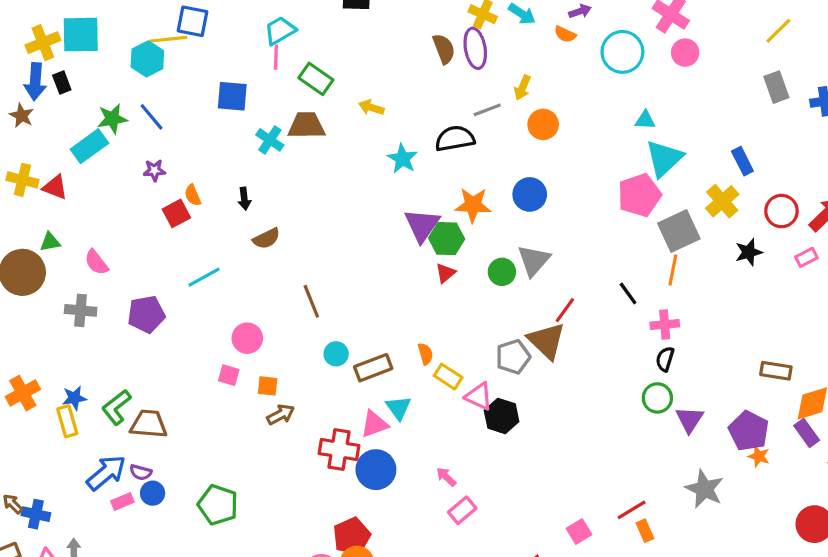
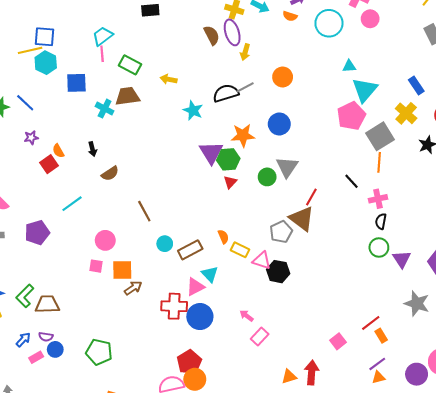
cyan hexagon: (147, 59) -> (46, 63), moved
yellow arrow: (522, 88) -> (245, 52), moved
gray line: (487, 110) -> (245, 87), moved
orange square: (268, 386) -> (122, 270), size x1.5
blue arrow: (106, 473) -> (23, 340), size x0.6

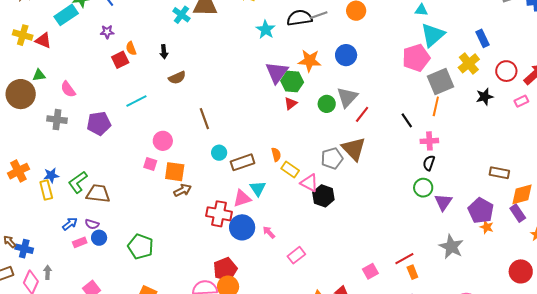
red line: (311, 197) -> (362, 114), moved
pink arrow: (247, 316) -> (269, 232), moved

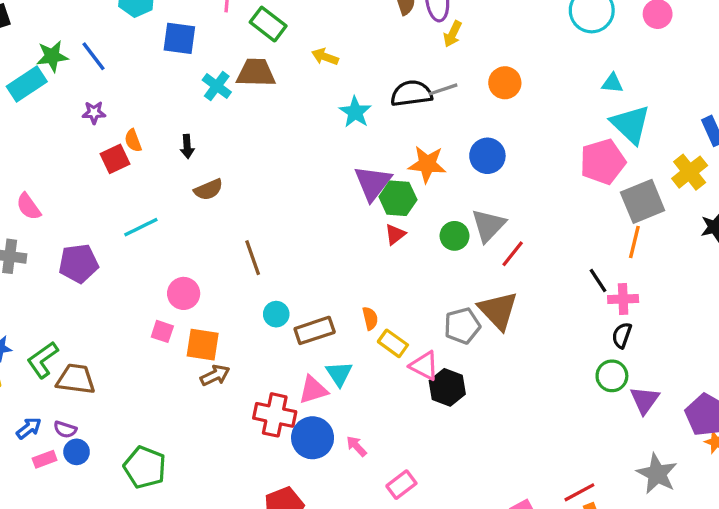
cyan triangle: (433, 35) -> (631, 124), turned -36
black line: (407, 120) -> (598, 280), moved

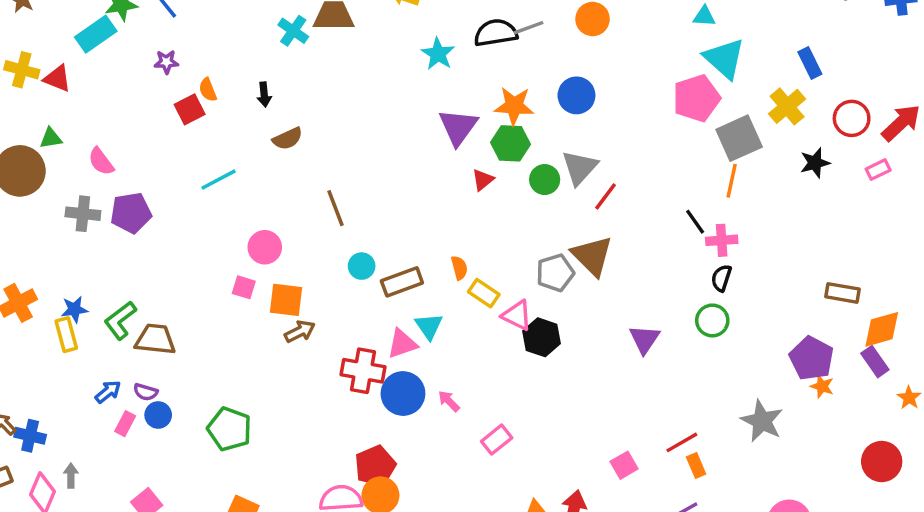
green hexagon: (398, 198) -> (510, 143), moved
purple pentagon: (78, 263) -> (131, 213), moved
purple triangle: (645, 400) -> (644, 339), moved
pink rectangle: (45, 459) -> (125, 424), turned -40

